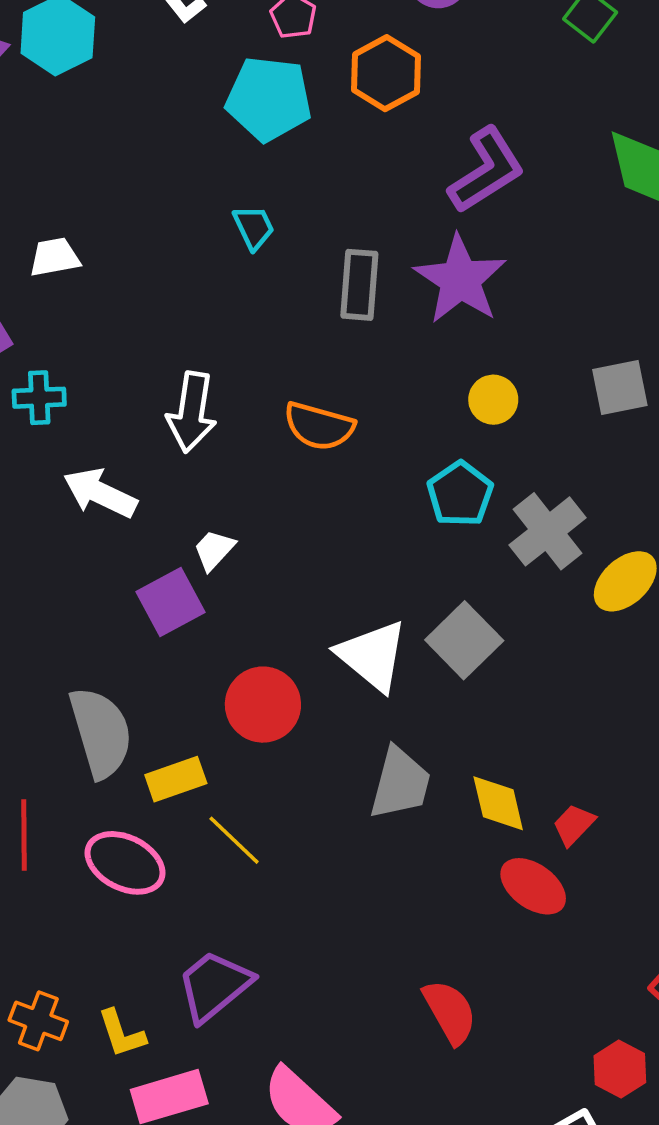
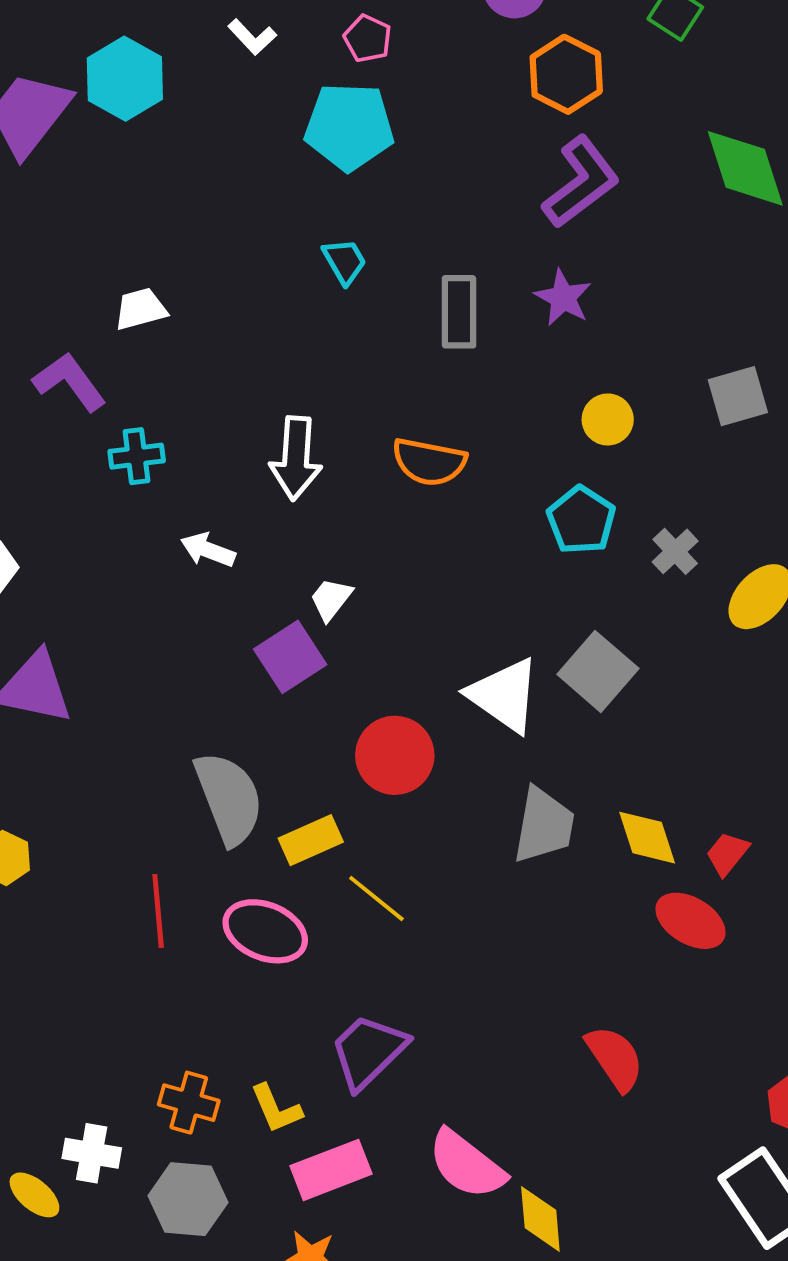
orange hexagon: (386, 73) -> (566, 74), moved
purple star: (460, 279) -> (563, 298), size x0.6
white arrow: (100, 493) -> (208, 550), size x0.7
gray cross: (548, 531) -> (675, 551), size x0.6

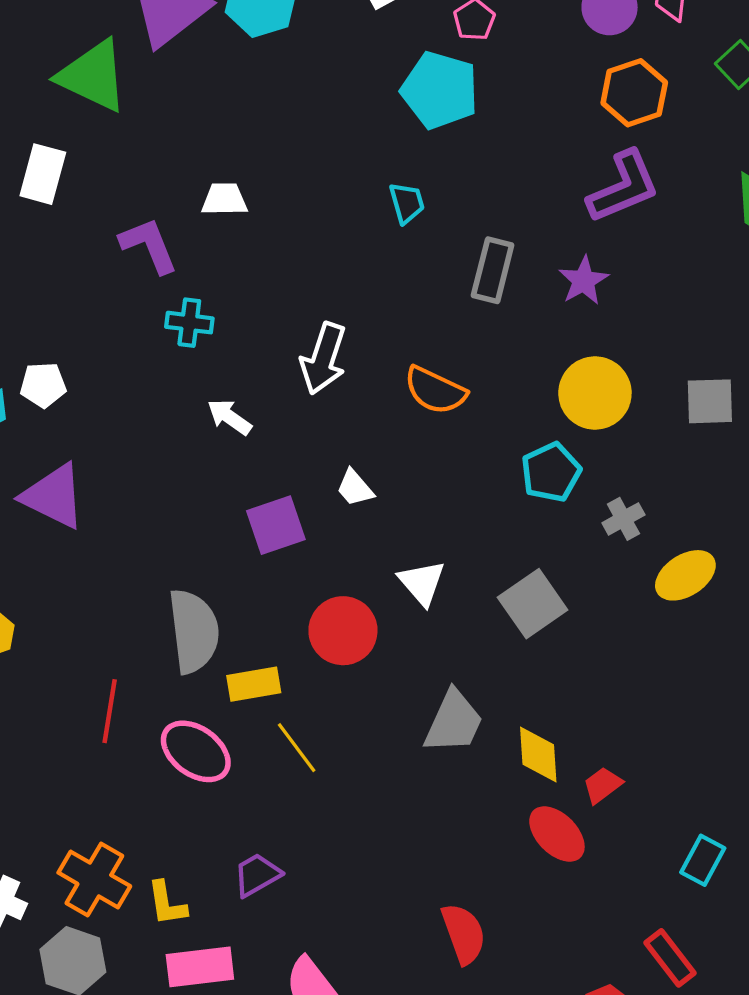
yellow circle: (608, 419) -> (595, 393), size x1.6
white trapezoid: (331, 599) -> (355, 488), moved, turned -93
white triangle: (504, 695) -> (422, 583), moved, size x0.7
purple trapezoid: (368, 1051) -> (257, 875), size x0.7
orange cross: (189, 1103) -> (94, 879), size x1.4

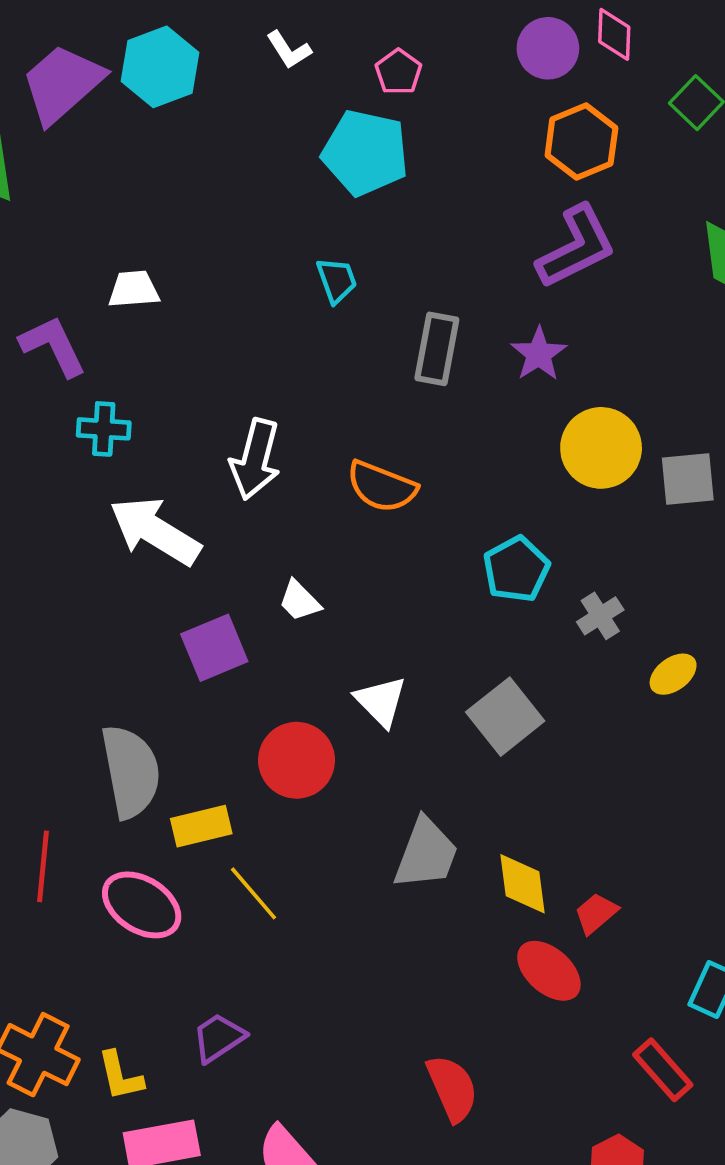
yellow circle: (595, 393) -> (601, 448), moved
white arrow: (229, 417) -> (155, 531), size x1.8
yellow ellipse: (685, 575) -> (673, 674), size x0.7
red rectangle: (670, 958) -> (663, 1070), moved

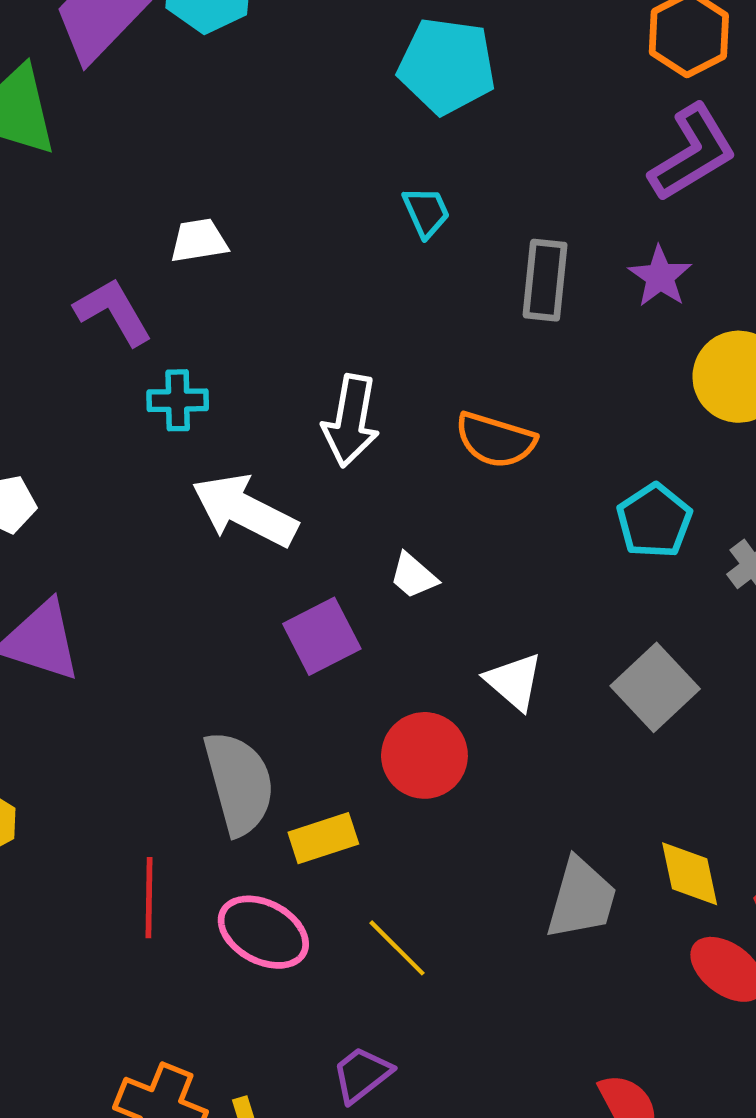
gray trapezoid: (426, 854) -> (581, 899), moved
yellow line: (253, 893) -> (397, 948), moved

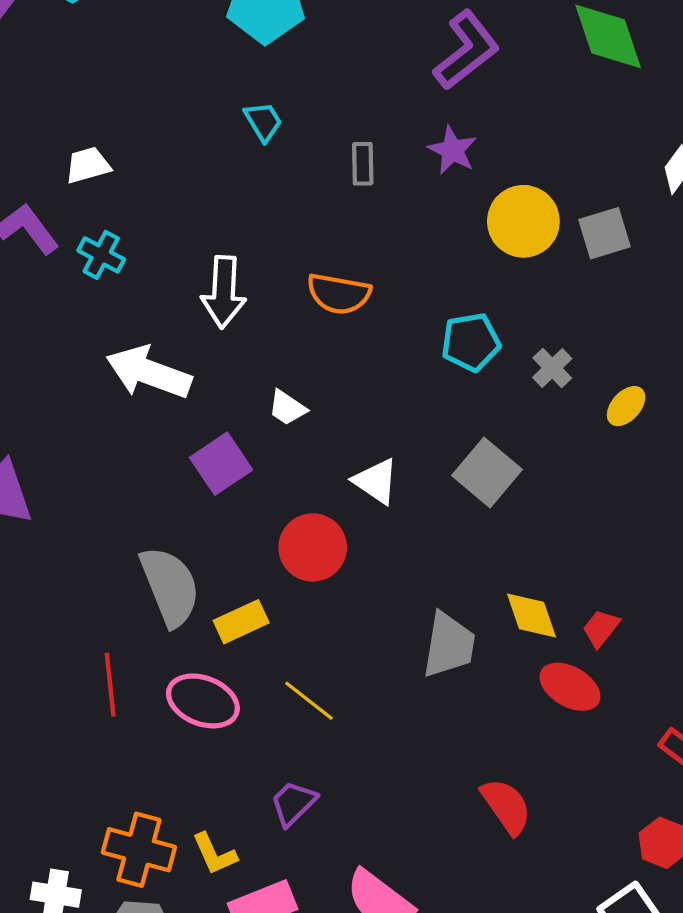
gray rectangle: (545, 280) -> (363, 164), size x0.7
cyan cross: (178, 400) -> (101, 255), moved, turned 36
cyan pentagon: (654, 521) -> (471, 342), turned 30

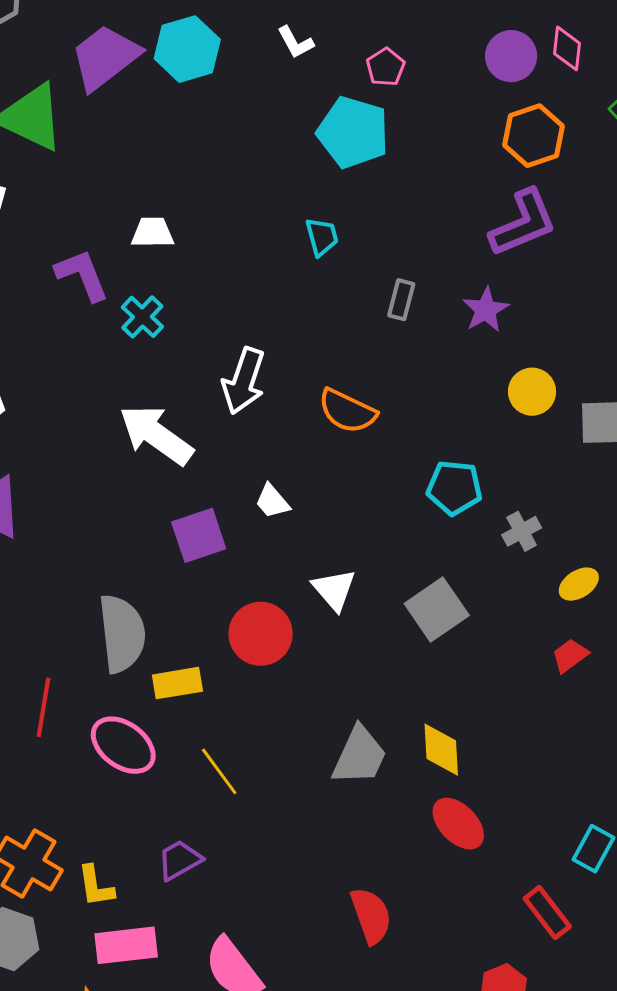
yellow circle: (523, 221) -> (532, 392), size x0.7
red trapezoid: (601, 628) -> (570, 656), moved

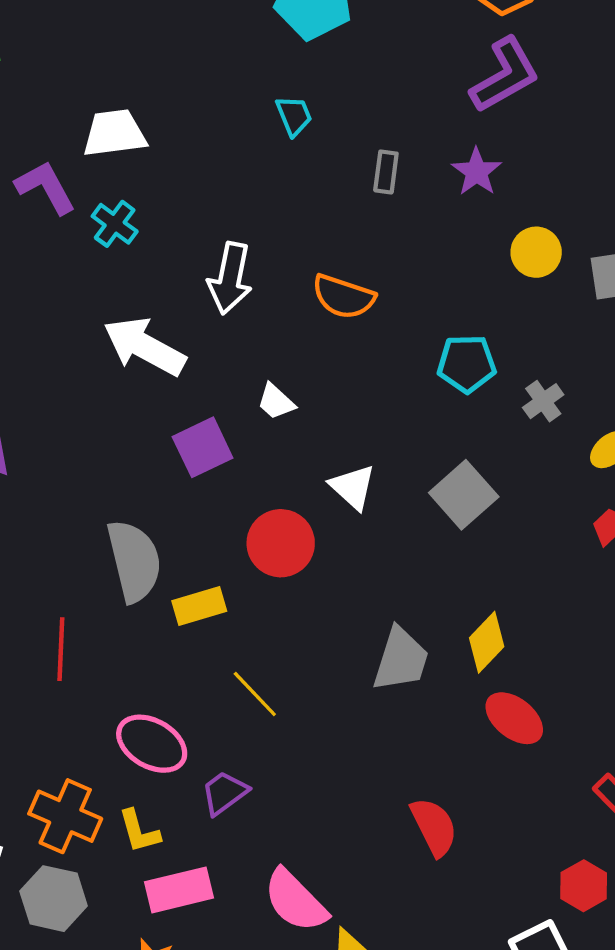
white trapezoid: (153, 233) -> (114, 133), size x1.4
pink ellipse: (123, 745) -> (152, 744), moved
yellow diamond: (441, 750) -> (487, 642), turned 54

